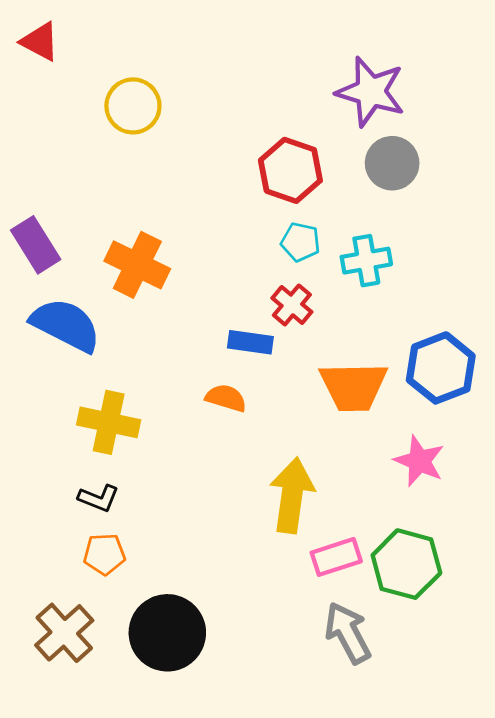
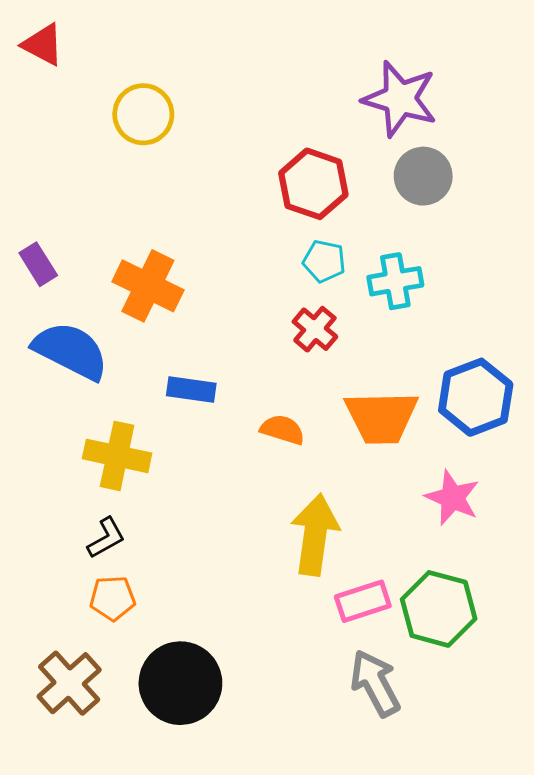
purple rectangle: (36, 245) -> (38, 264), size x0.7
blue rectangle: (250, 342) -> (191, 389), moved
orange semicircle: (226, 398) -> (282, 430), moved
black L-shape: (99, 498) -> (106, 538), turned -51

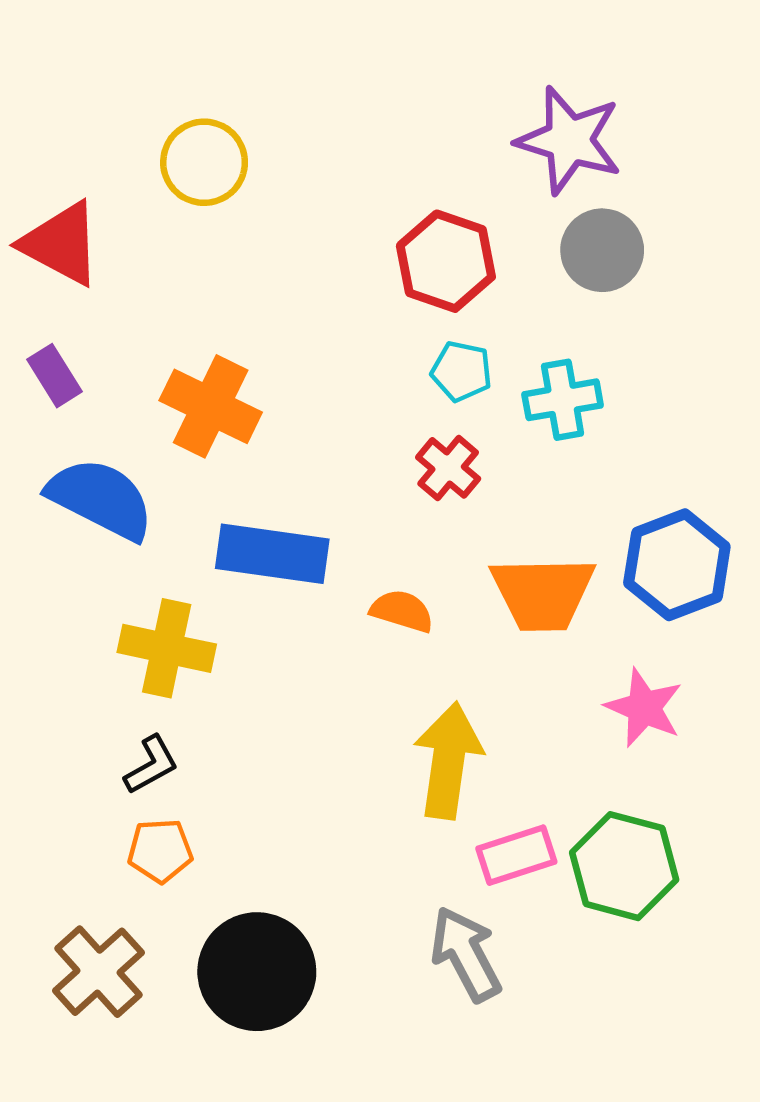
red triangle: (43, 45) -> (61, 244), moved, size x1.4
blue rectangle: (191, 389) -> (272, 554), size x1.6
gray arrow: (375, 683) -> (466, 954), moved

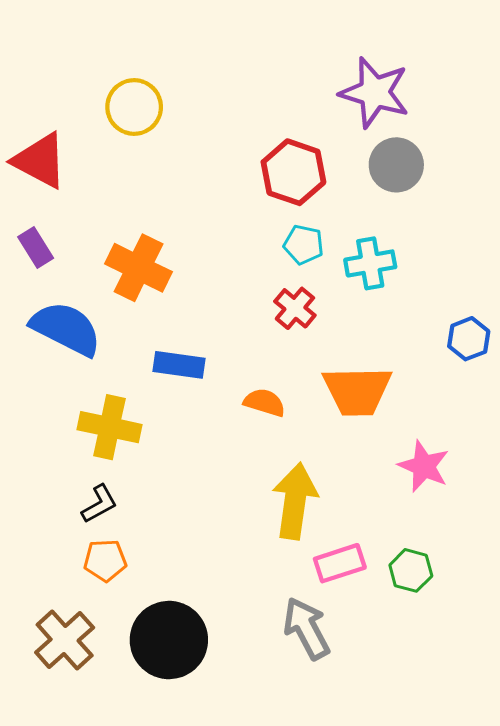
blue rectangle: (272, 554) -> (179, 365), size x0.7
blue hexagon: (677, 565) -> (469, 339), moved, size x0.6
green hexagon: (624, 866) -> (411, 570), size x0.6

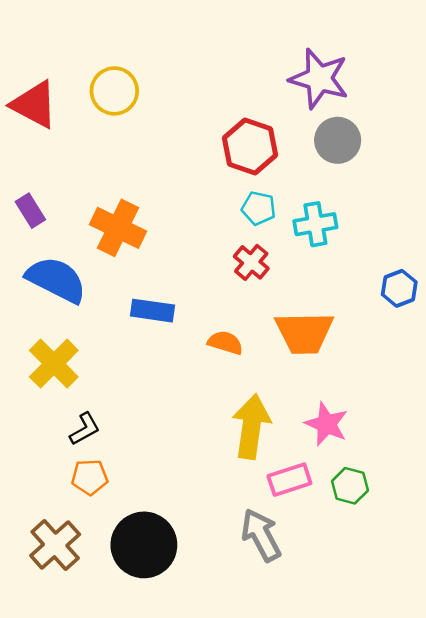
red triangle: (40, 161) -> (34, 105), moved
yellow cross: (110, 427) -> (54, 364), moved, turned 33
pink star: (424, 466) -> (327, 424), moved

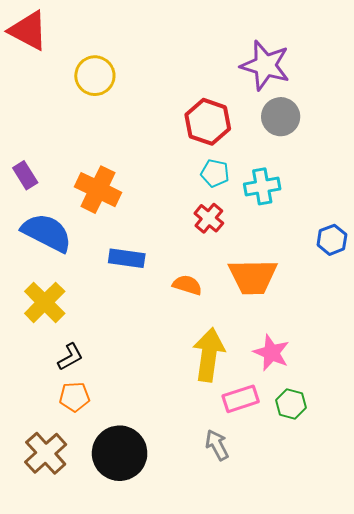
red triangle: (34, 105) -> (28, 31), moved
gray arrow: (261, 535) -> (217, 445), size x0.7

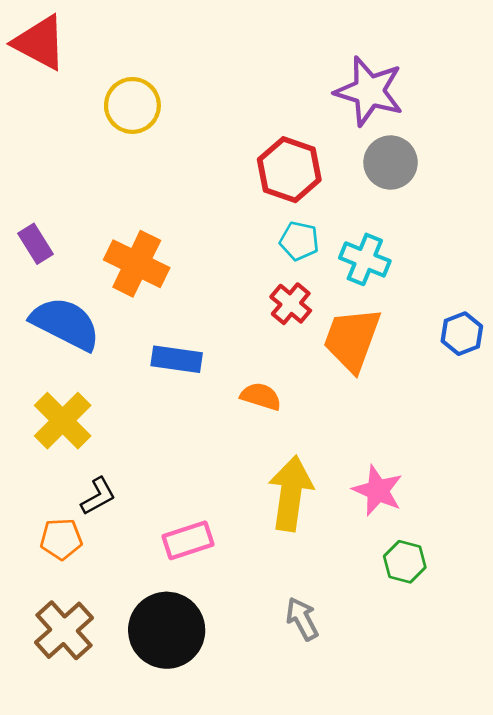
cyan cross: (262, 186) -> (365, 259), turned 32
orange trapezoid: (253, 277) -> (352, 339), moved, turned 111
orange pentagon: (74, 397) -> (61, 539), moved
pink rectangle: (241, 399) -> (188, 540), moved

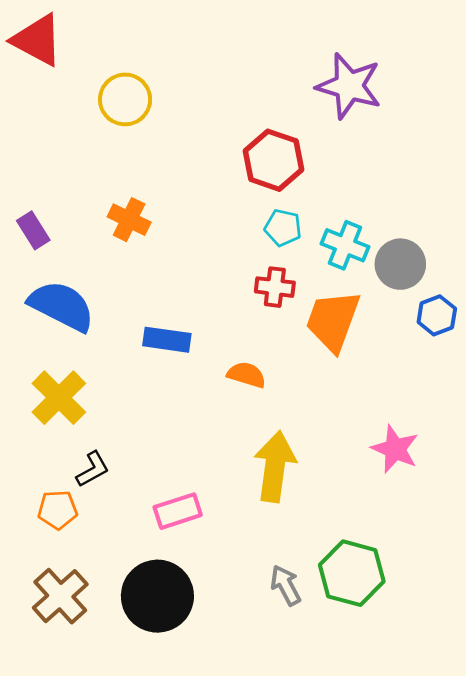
gray circle: (391, 162) -> (400, 264), moved
orange cross: (137, 264) -> (129, 220), moved, size x0.7
red cross: (291, 304) -> (275, 287), turned -33
pink star: (378, 490) -> (395, 449), moved
green hexagon: (405, 562) -> (352, 573), moved, size x1.6

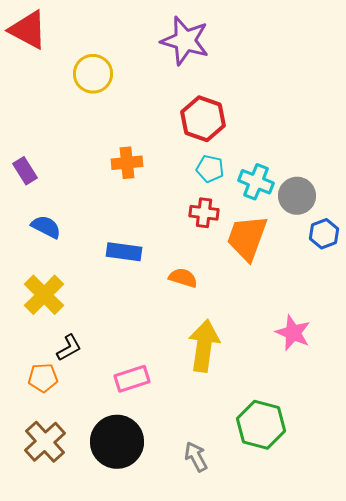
purple star: (349, 86) -> (185, 41), moved
orange cross: (129, 220) -> (127, 163), moved, turned -32
blue semicircle: (62, 306) -> (46, 227), size x0.6
gray arrow: (286, 585) -> (196, 457), moved

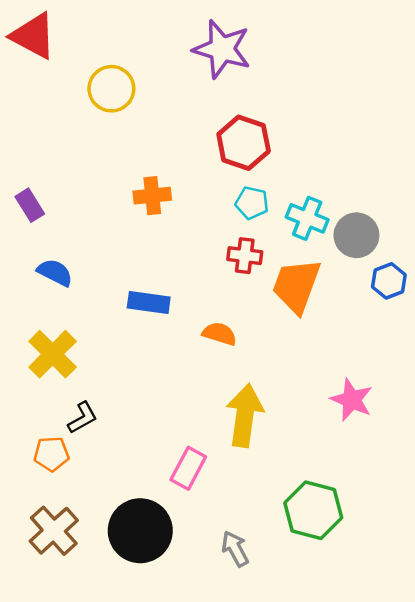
pink rectangle: (132, 379) -> (188, 468), moved, turned -44

